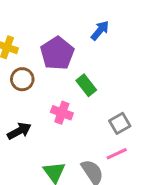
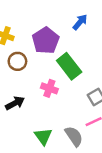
green rectangle: (86, 85) -> (69, 66), size x1.5

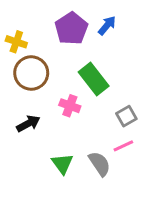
purple pentagon: (46, 40) -> (71, 28), moved
brown circle: (17, 61) -> (31, 73), size x1.5

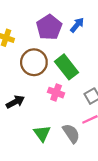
brown circle: (31, 73) -> (34, 62), moved
pink cross: (70, 106) -> (56, 93), moved

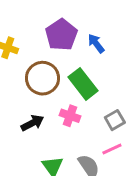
blue arrow: (77, 25) -> (96, 43), moved, turned -77
black arrow: (15, 102) -> (32, 123), moved

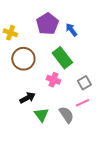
brown circle: (43, 78) -> (23, 59), moved
black arrow: (32, 123) -> (27, 98), moved

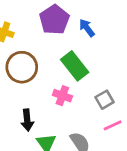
black arrow: (27, 98) -> (27, 120), turned 112
pink line: (82, 103) -> (113, 125), moved

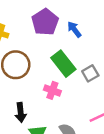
gray square: (104, 100) -> (90, 73), moved

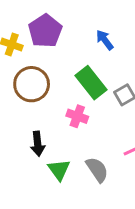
purple pentagon: (45, 22) -> (45, 31), moved

